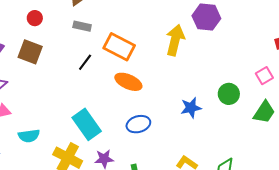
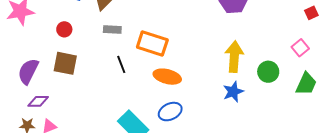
yellow arrow: (175, 40) -> (234, 57), moved
black line: (85, 62) -> (121, 64), turned -48
blue ellipse: (138, 124) -> (170, 112), moved

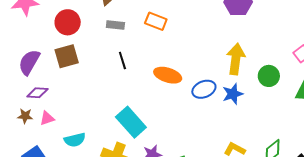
red circle: (64, 29) -> (68, 22), size x1.6
orange rectangle: (152, 44) -> (156, 21), moved, size x0.7
brown square: (65, 63) -> (67, 56), turned -30
blue ellipse: (170, 112) -> (204, 89), moved

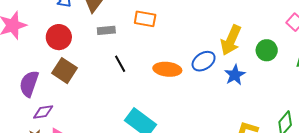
brown square: (67, 56) -> (65, 71), turned -30
yellow arrow: (236, 59) -> (231, 40), turned -152
blue ellipse: (204, 89) -> (204, 61), moved

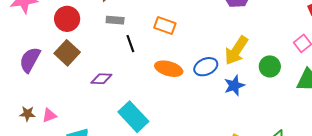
orange rectangle: (145, 19) -> (165, 26), moved
black line: (120, 64) -> (130, 44), moved
purple diamond: (43, 112) -> (101, 79), moved

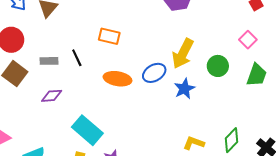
gray rectangle: (115, 20) -> (49, 61), moved

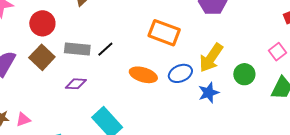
orange rectangle: (109, 36) -> (164, 33), moved, size x1.4
black line: (77, 58) -> (105, 49), turned 66
gray rectangle: (49, 61) -> (77, 49), size x1.4

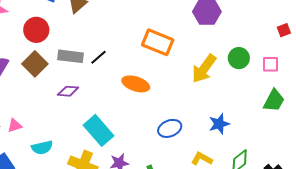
pink square: (277, 52) -> (270, 64), turned 36
blue ellipse: (180, 73) -> (170, 128), moved
green circle: (244, 74) -> (239, 58), moved
blue star: (209, 93) -> (219, 124), moved

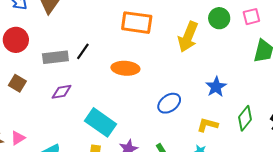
brown square: (35, 64) -> (17, 83), moved, size x0.7

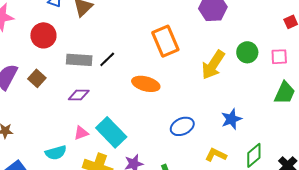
orange rectangle: (137, 23) -> (165, 41), turned 48
pink triangle: (18, 138) -> (81, 133), moved

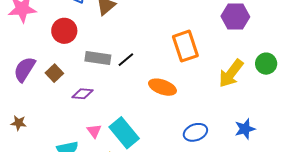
purple diamond: (79, 95) -> (83, 94), moved
pink triangle: (81, 133) -> (94, 131), turned -49

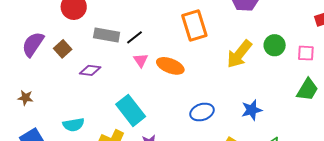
pink triangle: (94, 131) -> (141, 60), moved

